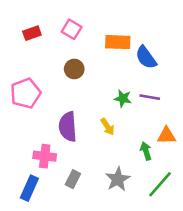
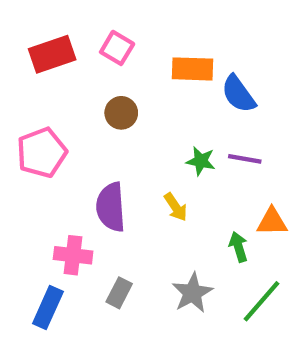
red rectangle: (32, 33) -> (52, 54), size x1.5

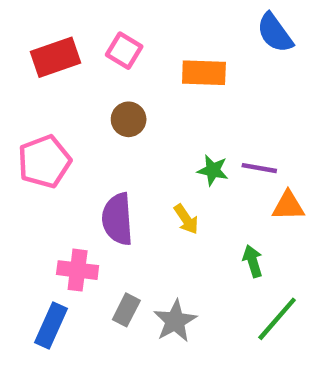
blue semicircle: (238, 94) -> (275, 33), moved
orange triangle: (272, 222) -> (288, 206), moved
gray star: (192, 293) -> (175, 321), moved

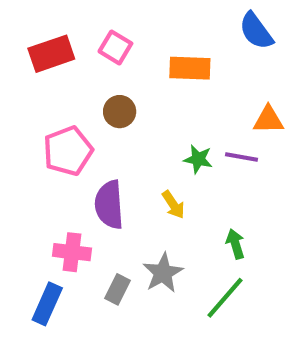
pink pentagon: (44, 161) -> (68, 151), moved
orange triangle: (288, 206) -> (268, 120), moved
green line: (277, 319) -> (225, 298), moved
gray star: (175, 321) -> (163, 273), moved

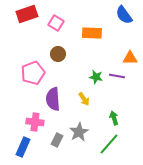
red rectangle: (51, 54) -> (27, 14), moved

